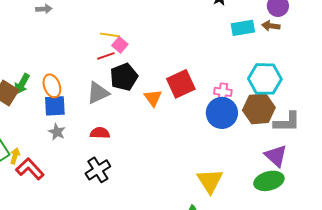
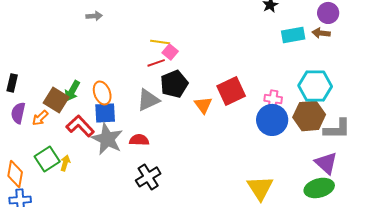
gray star: (57, 132) -> (107, 139), size x1.8
red semicircle: (100, 133) -> (139, 140), moved
red L-shape: (30, 169) -> (80, 126), moved

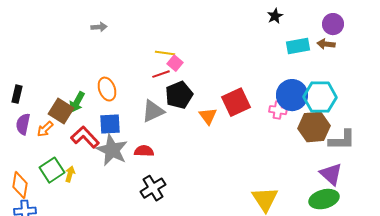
orange ellipse: (102, 93) -> (107, 89), moved
blue circle: (272, 120) -> (292, 95), moved

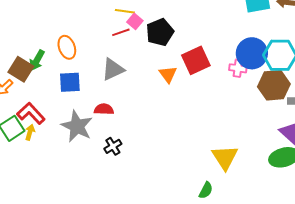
black pentagon: (179, 95) -> (160, 32), moved
red L-shape: (85, 137) -> (31, 113), moved
gray star: (112, 150) -> (77, 126), moved
black cross: (153, 188) -> (113, 146), size x0.7

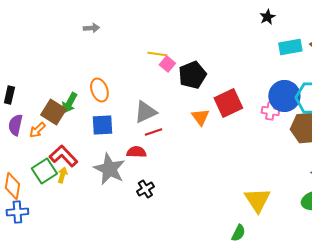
red line: (121, 32) -> (153, 132), moved

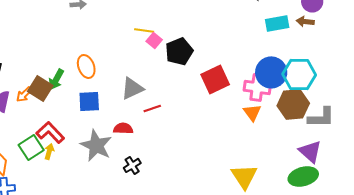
pink cross: (270, 111) -> (257, 87), size x1.5
orange triangle: (200, 117) -> (252, 112), moved
orange arrow: (37, 130) -> (24, 94), moved
red line: (153, 132) -> (152, 108), moved

